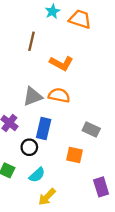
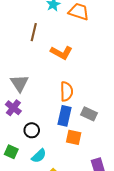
orange semicircle: (59, 95) -> (67, 91), moved, turned 78
gray triangle: (33, 96) -> (19, 83), moved, turned -42
blue rectangle: (44, 128) -> (64, 116), moved

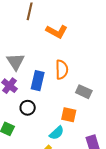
blue rectangle: (64, 116) -> (38, 81), moved
cyan semicircle: (39, 156) -> (57, 133), moved

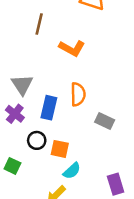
orange square: (69, 115) -> (60, 149), moved

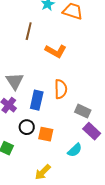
cyan semicircle: (72, 171) -> (75, 150), moved
purple rectangle: (116, 184) -> (92, 131), moved, turned -30

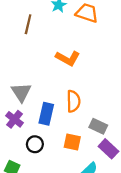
brown line: (29, 31) -> (28, 24), moved
orange square: (46, 134) -> (72, 142), moved

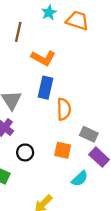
orange L-shape: (68, 58) -> (43, 58), moved
blue rectangle: (46, 114) -> (46, 88), moved

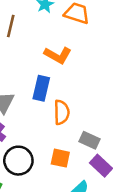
orange L-shape: (43, 58) -> (58, 55), moved
black circle: (25, 152) -> (18, 161), size x1.5

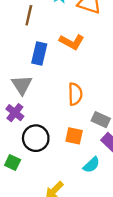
blue rectangle: (41, 88) -> (39, 53), moved

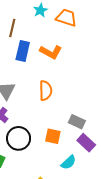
blue rectangle: (39, 53) -> (23, 51), moved
orange semicircle: (75, 94) -> (46, 91), moved

